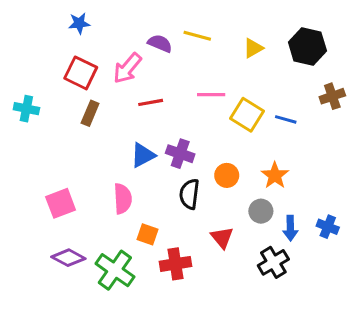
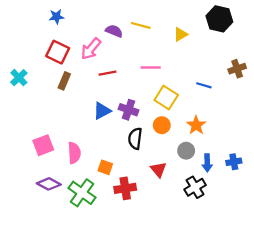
black hexagon: (307, 47) -> (219, 19), moved
cyan cross: (26, 109) -> (19, 78), turned 35
yellow square: (247, 115) -> (166, 98), moved
pink semicircle: (123, 199) -> (74, 153), moved
blue cross: (328, 227) -> (234, 162), turned -32

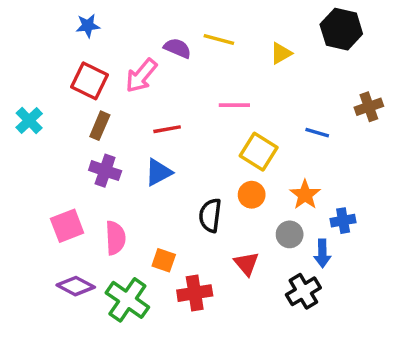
red line: (107, 73) -> (167, 129), moved
purple cross: (129, 110) -> (105, 171), moved
blue cross: (234, 162) -> (343, 221), moved

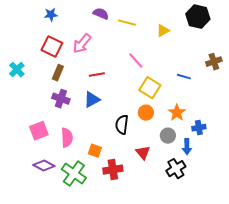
purple semicircle: (177, 48) -> (101, 14), moved
pink line: (234, 105) -> (136, 61), turned 48

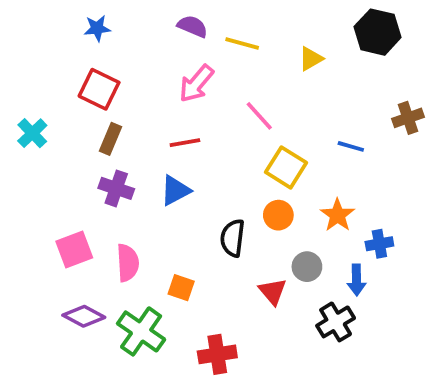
pink arrow: (82, 44) -> (196, 84), moved
gray circle: (168, 136) -> (307, 267), moved
red cross: (113, 170) -> (217, 354), moved

